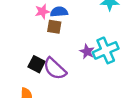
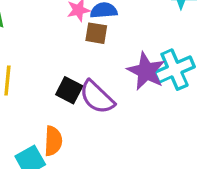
purple star: (87, 52) -> (146, 71), size x1.6

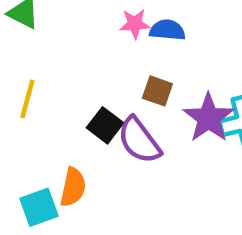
brown square: (96, 33) -> (157, 91), moved

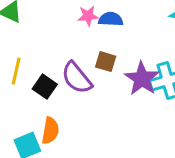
black square: (105, 125) -> (45, 87), moved
purple semicircle: (139, 140) -> (77, 78), moved

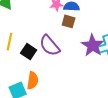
brown square: (106, 62) -> (69, 21), moved

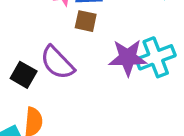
purple star: (93, 45) -> (128, 58), turned -30

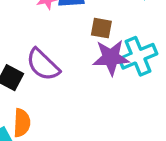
brown square: (86, 21) -> (101, 28), moved

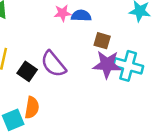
cyan cross: (138, 56) -> (128, 66), turned 32

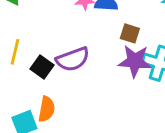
purple semicircle: (53, 64) -> (73, 59), turned -72

